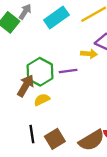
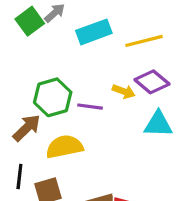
brown arrow: (26, 86) -> (27, 128), moved
yellow semicircle: (42, 100) -> (64, 147), moved, size x1.6

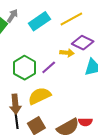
purple line: (90, 107) -> (49, 67), turned -35
brown arrow: (27, 128) -> (15, 104), moved, turned 144

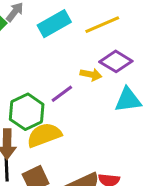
green hexagon: (24, 68) -> (27, 112), moved

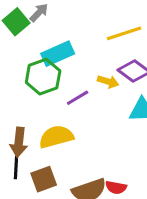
cyan rectangle: (54, 24) -> (58, 54), moved
green hexagon: (27, 112) -> (43, 77), moved

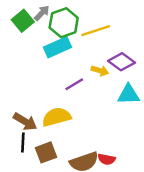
yellow line: (124, 33) -> (96, 31), moved
green hexagon: (43, 77) -> (64, 23), moved
brown arrow: (19, 142) -> (25, 122), turned -65

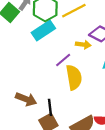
yellow semicircle: (56, 117) -> (74, 77), moved, turned 105
black line: (23, 143) -> (50, 107), moved

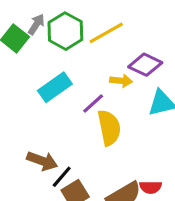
cyan rectangle: (43, 31) -> (55, 87), moved
black line: (50, 107) -> (62, 177), moved, turned 49

